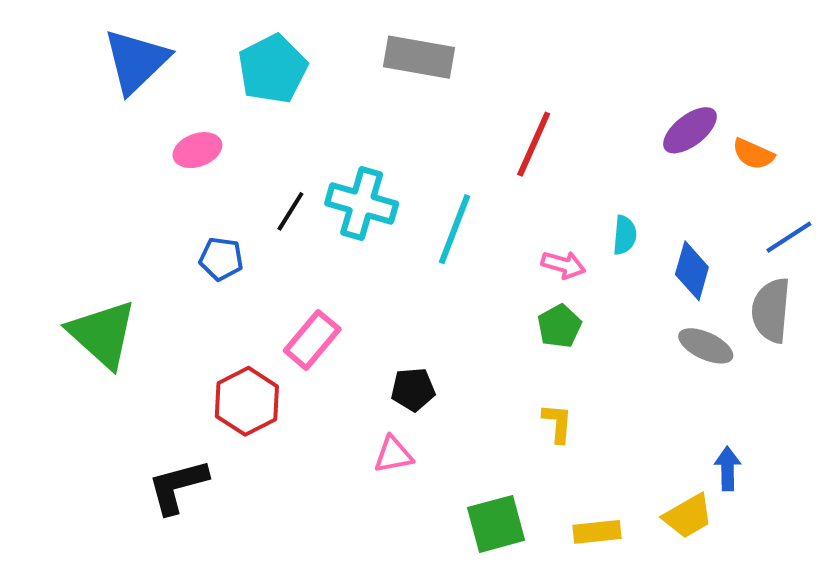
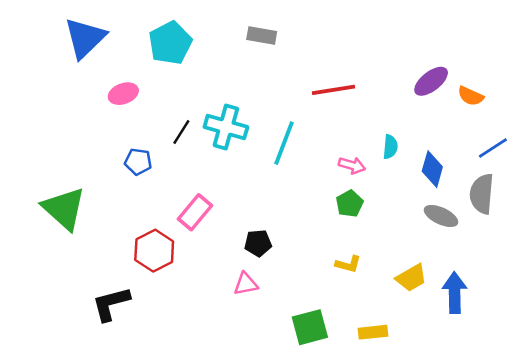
gray rectangle: (419, 57) -> (262, 36), size x0.7
red line: (534, 144) -> (333, 90), turned 57
yellow L-shape: (557, 423) -> (348, 264), turned 100
blue arrow: (728, 469) -> (455, 293), size x1.5
yellow trapezoid: (688, 516) -> (411, 278), moved

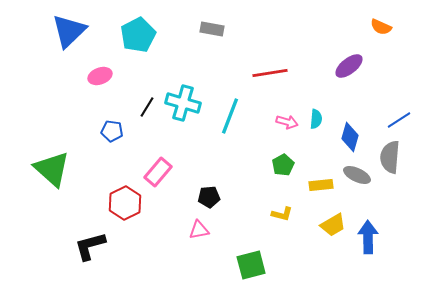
orange semicircle: (471, 96) -> (381, 27), moved
pink arrow: (352, 165) -> (287, 122), moved
yellow rectangle: (373, 332) -> (321, 185), moved

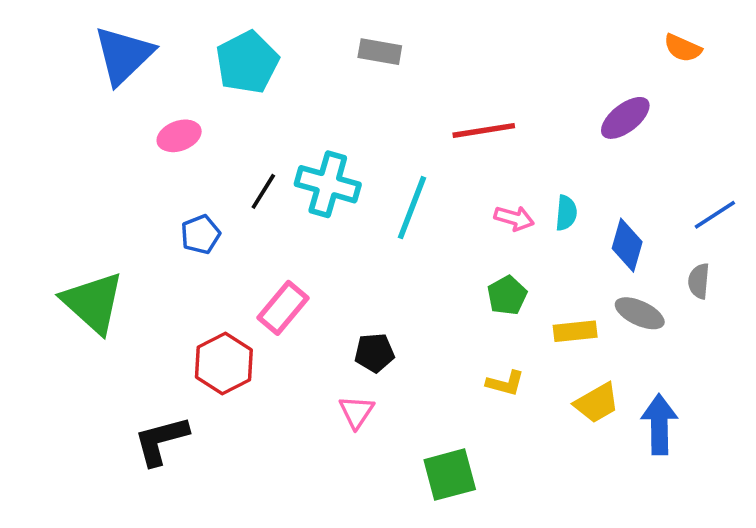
blue pentagon: (112, 131) -> (201, 234), turned -30
gray semicircle: (390, 157) -> (699, 281), size x0.6
pink triangle: (199, 230) -> (356, 412), turned -45

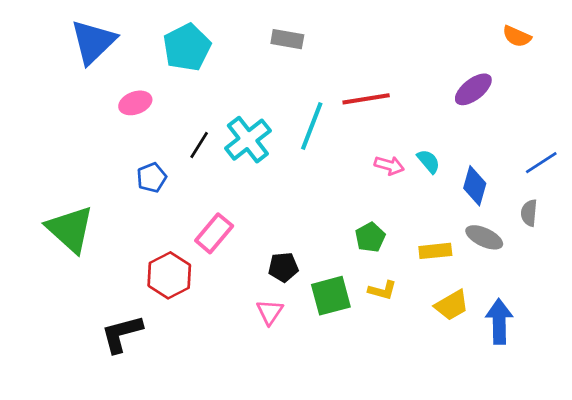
cyan cross: (328, 184) -> (248, 140), turned 36
cyan line: (412, 208) -> (312, 126), moved
cyan semicircle: (566, 213) -> (429, 161), turned -45
green pentagon: (507, 295) -> (370, 237), moved
green square: (450, 475) -> (331, 296), moved

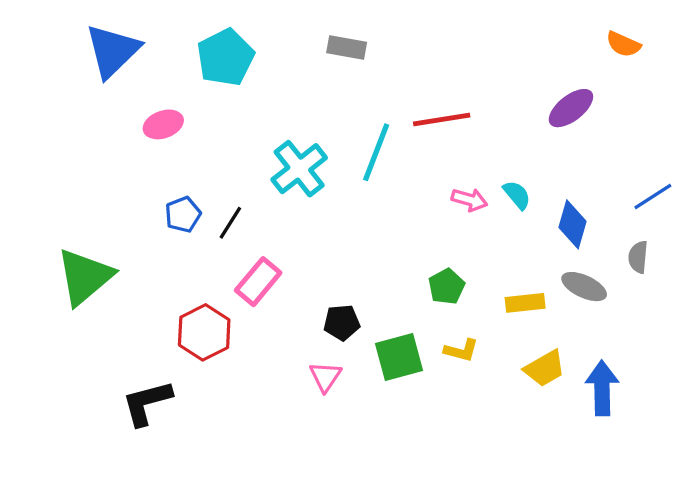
black line: (199, 145) -> (230, 223), moved
green triangle: (70, 229) -> (85, 277), turned 38

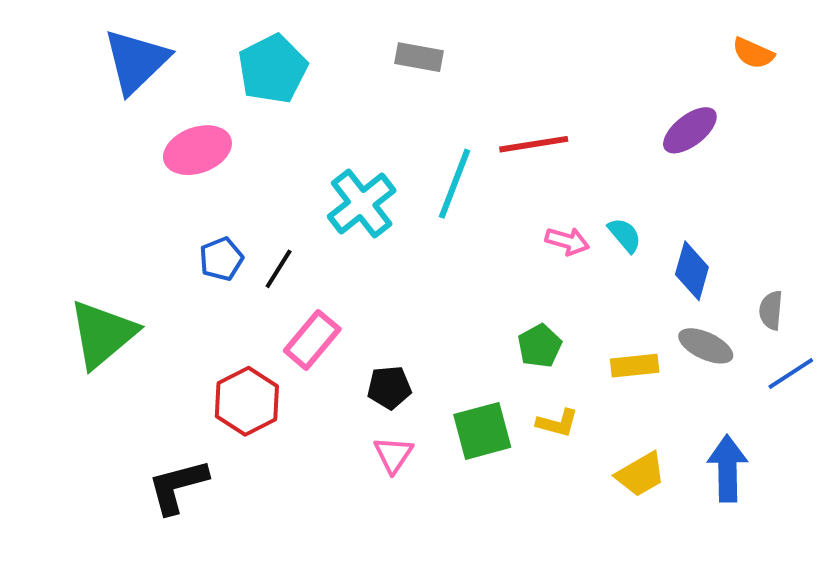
pink ellipse: (163, 124) -> (197, 150), size x1.4
blue line: (653, 196) -> (791, 374), moved
black pentagon: (342, 323) -> (389, 387), moved
yellow trapezoid: (545, 368) -> (640, 474), moved

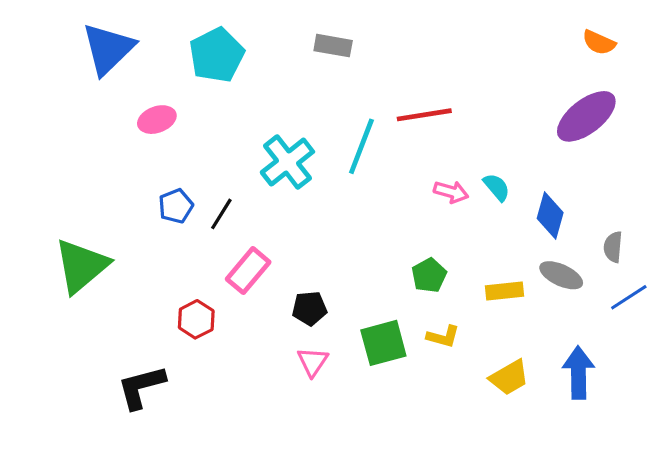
purple ellipse: (690, 130) -> (586, 116), moved, size x1.4
pink ellipse: (197, 150) -> (157, 120), size x0.7
red hexagon: (247, 401) -> (196, 319), size x0.7

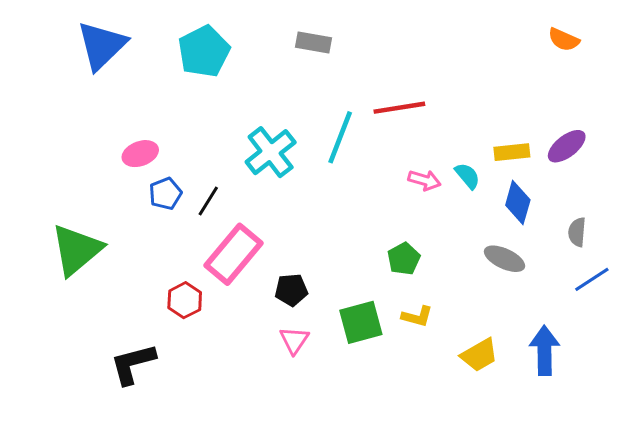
purple ellipse: (586, 116) -> (567, 146), moved, size x0.7
pink ellipse: (157, 120) -> (140, 154), moved
pink rectangle: (248, 271) -> (234, 254), size x1.4
gray ellipse: (561, 275) -> (504, 259), moved
yellow rectangle: (505, 291) -> (512, 152), moved

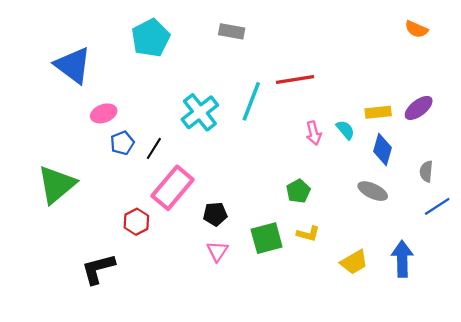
blue triangle: (102, 45) -> (73, 65), moved, turned -39
pink arrow: (425, 180) -> (314, 133), turned 60

